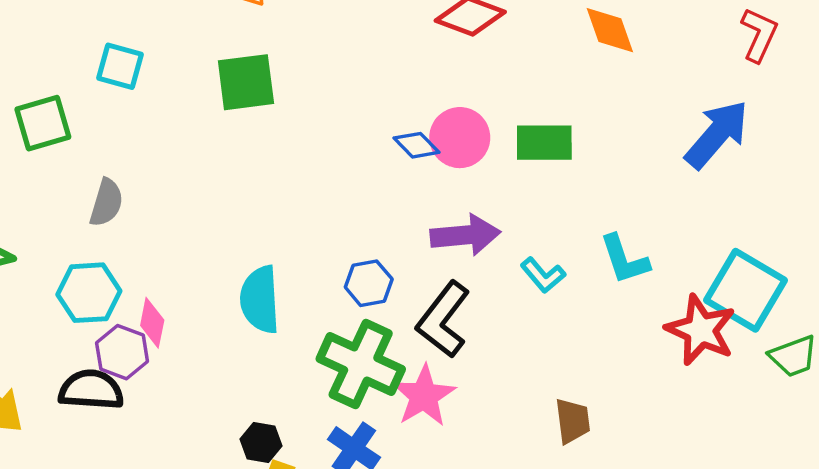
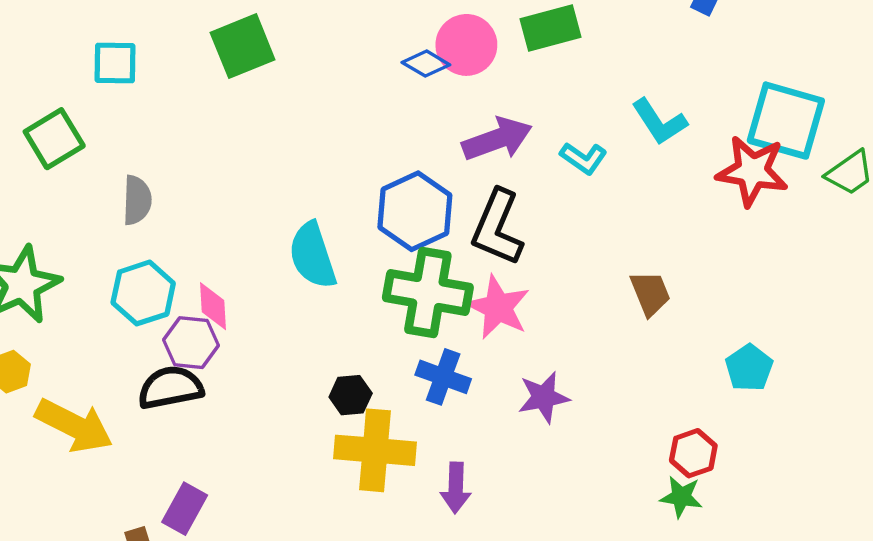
blue hexagon: (369, 283) -> (415, 211), size x1.6

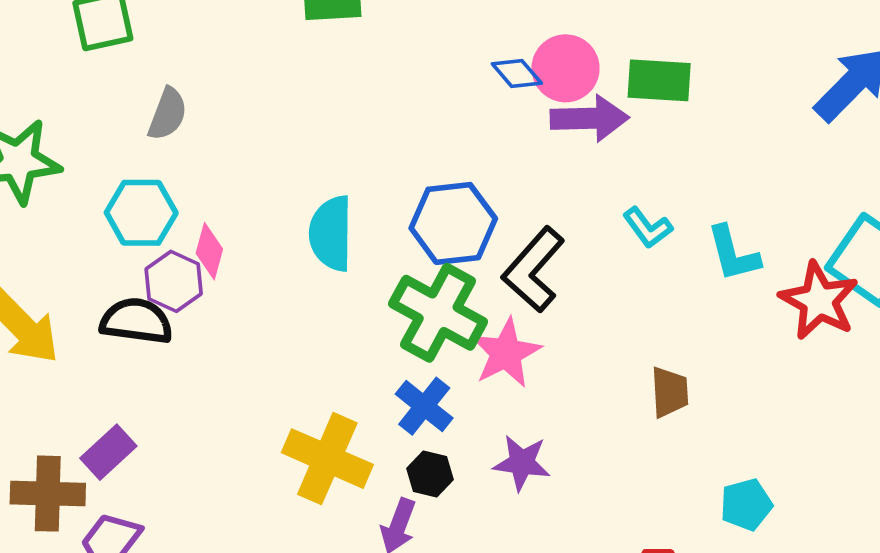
cyan L-shape: (659, 122) -> (733, 254), moved
purple arrow: (497, 139) -> (590, 118), moved
black hexagon: (351, 395) -> (430, 474), moved

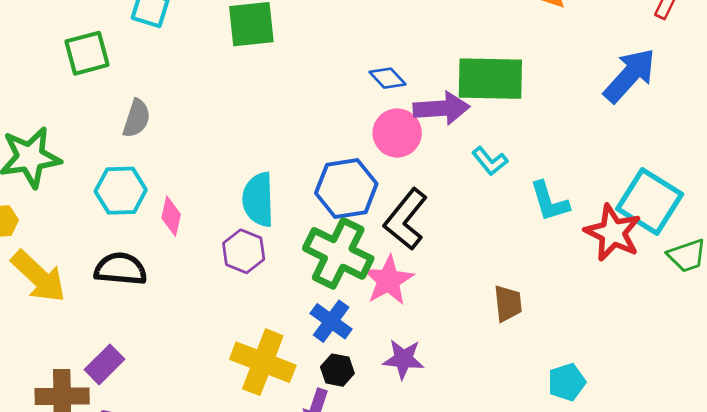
pink circle: (566, 68) -> (397, 133), moved
green rectangle: (659, 80) -> (490, 79), size x1.4
cyan L-shape: (648, 228) -> (490, 161), moved
purple hexagon: (174, 281) -> (244, 251), moved

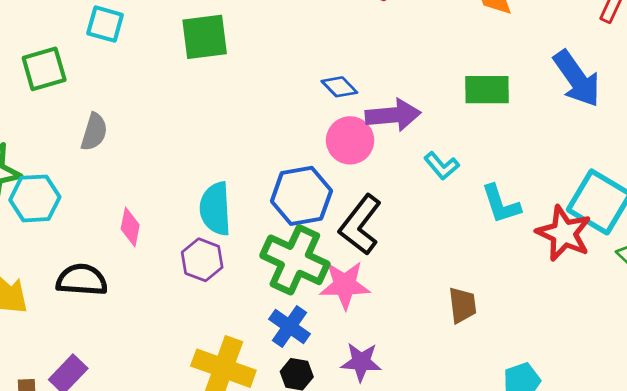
blue arrow: (630, 75) -> (577, 79), turned 104
green rectangle: (490, 79) -> (487, 90), moved, size x0.7
cyan hexagon: (121, 191) -> (35, 198), moved
pink star: (388, 280) -> (345, 285), turned 30

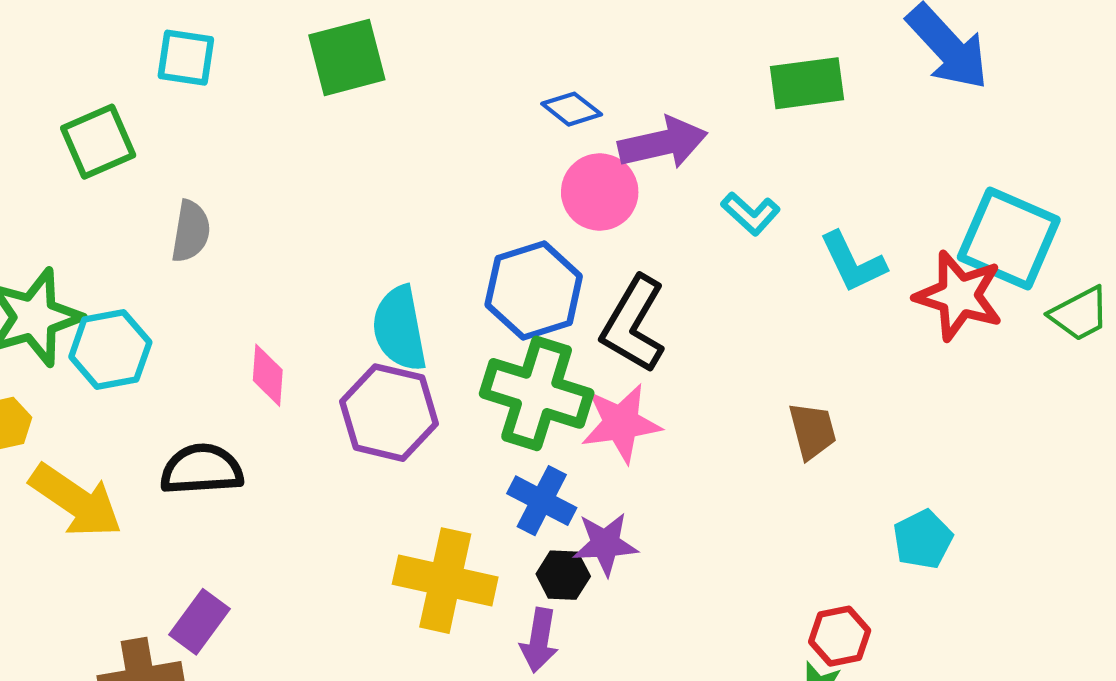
purple hexagon: (202, 260) -> (389, 413), size x1.4
purple star: (361, 362) -> (605, 544), moved

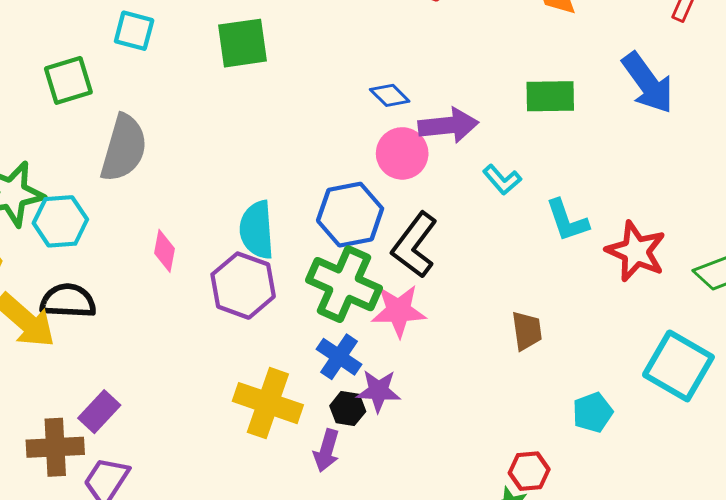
gray semicircle: (191, 231) -> (124, 148), size x1.6
cyan square: (1009, 239) -> (678, 366), moved
black semicircle: (202, 469) -> (68, 301), moved

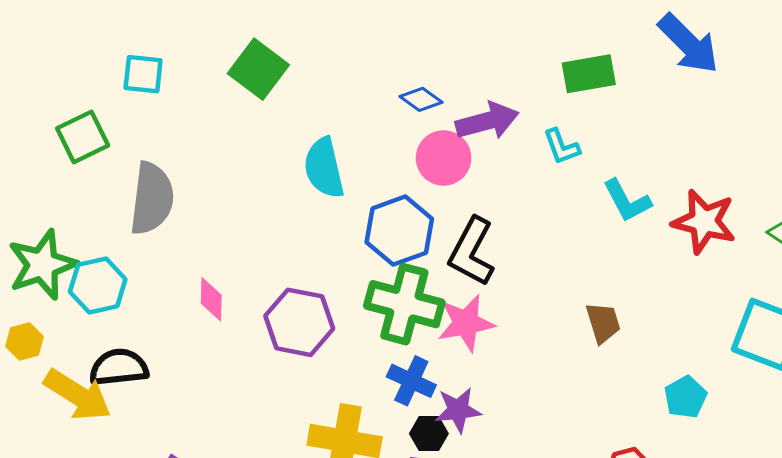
green square: (242, 43) -> (258, 69), turned -36
cyan L-shape: (502, 180) -> (562, 147), moved, turned 30
cyan semicircle: (257, 230) -> (324, 168), moved

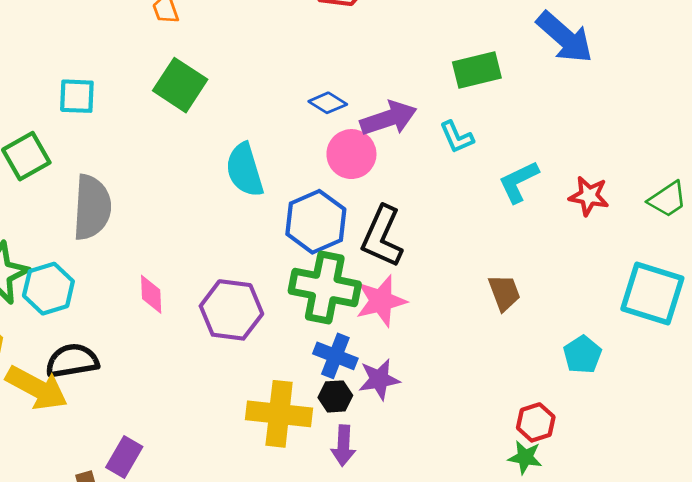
cyan L-shape: (627, 201) -> (519, 182), turned 96
red star: (704, 222) -> (589, 196), size x0.7
black hexagon: (429, 434) -> (335, 396), moved

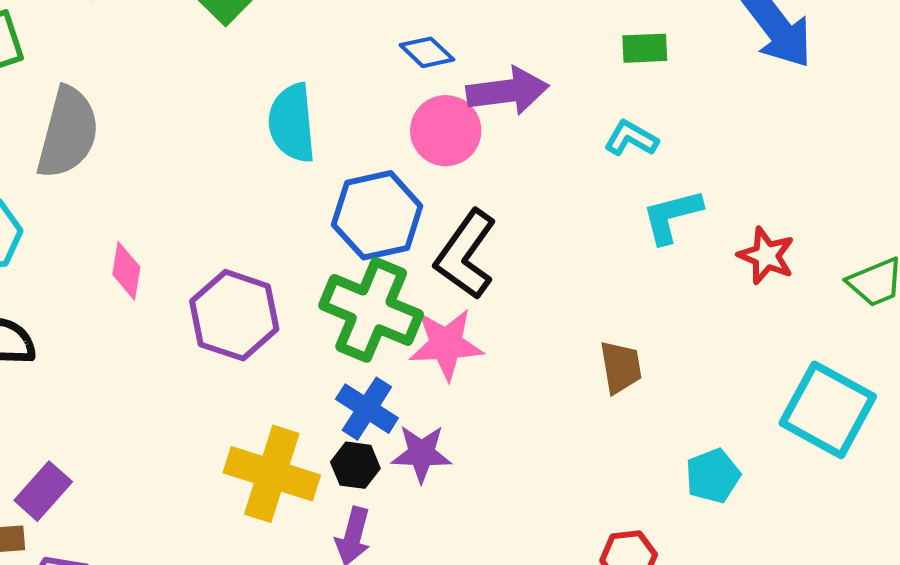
green rectangle: (477, 70) -> (645, 48), size x0.7
cyan L-shape: (457, 137) -> (631, 138), moved, turned 132

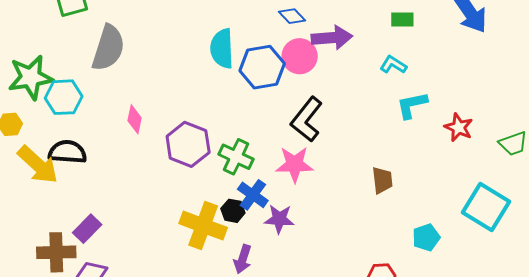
blue hexagon: (377, 215) -> (262, 67), moved
green cross: (371, 310) -> (236, 157), moved, size x0.7
black hexagon: (355, 465) -> (233, 211), moved

